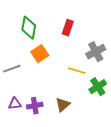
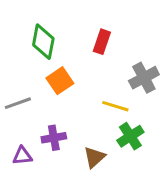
green cross: (98, 87) -> (130, 136), moved
purple cross: (35, 106) -> (54, 138), moved

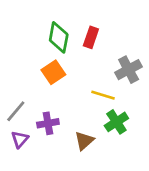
green diamond: (43, 42) -> (59, 37), moved
gray line: (18, 103) -> (16, 111), moved, turned -30
purple triangle: (22, 156) -> (20, 139), turned -42

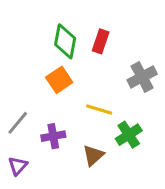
yellow line: (103, 95) -> (99, 110), moved
purple triangle: (20, 139) -> (18, 166), moved

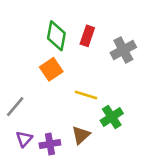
gray cross: (142, 77) -> (123, 50), moved
purple cross: (53, 136) -> (50, 144), moved
purple triangle: (18, 166) -> (24, 139), moved

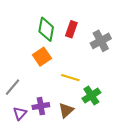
purple cross: (50, 144) -> (41, 106), moved

